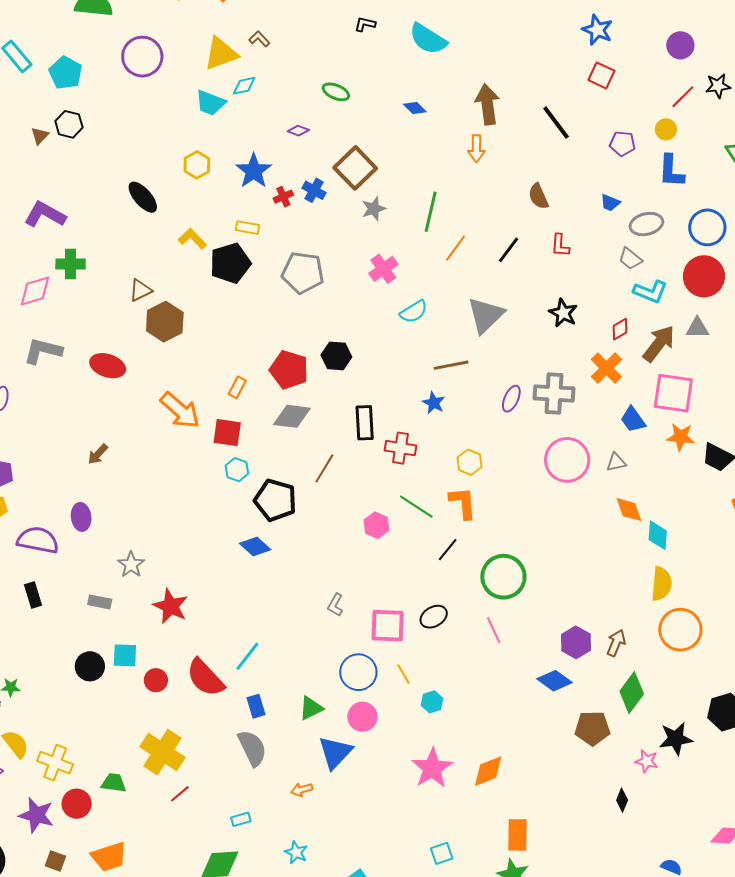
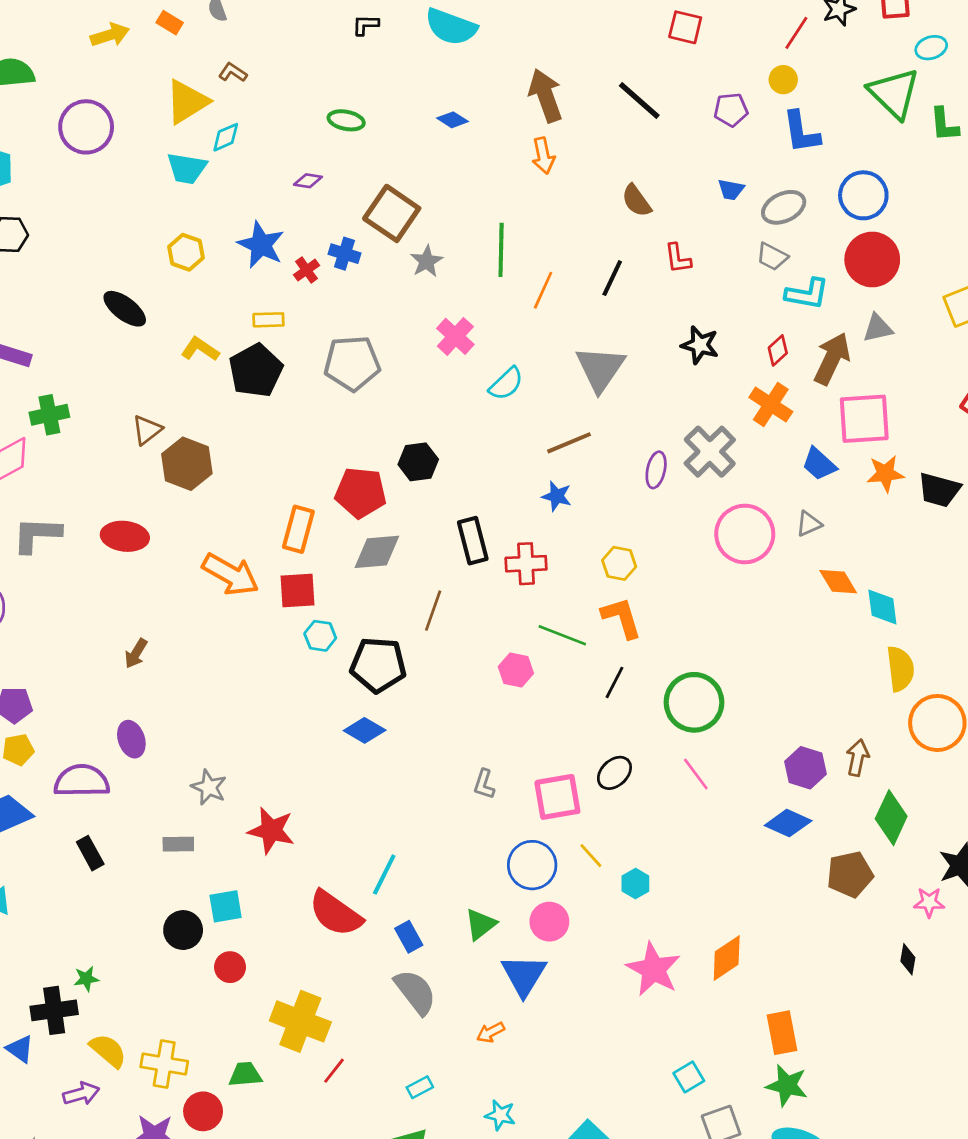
orange rectangle: (237, 387) -> (298, 529), size x1.6
gray cross: (554, 393) -> (710, 452), turned -36
red circle: (156, 680) -> (230, 967), moved

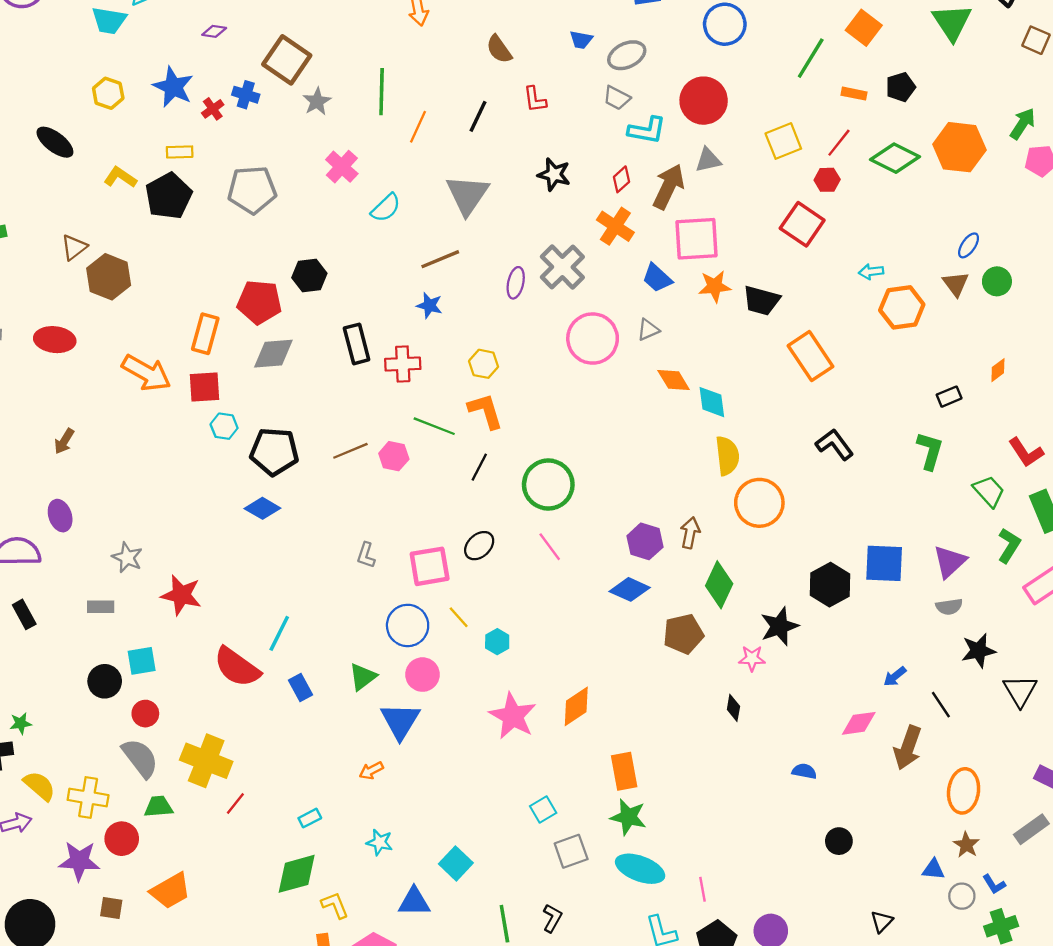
blue circle: (863, 195) -> (725, 24), moved
brown line: (433, 611) -> (350, 451), moved, turned 48
gray semicircle: (415, 992) -> (140, 758), moved

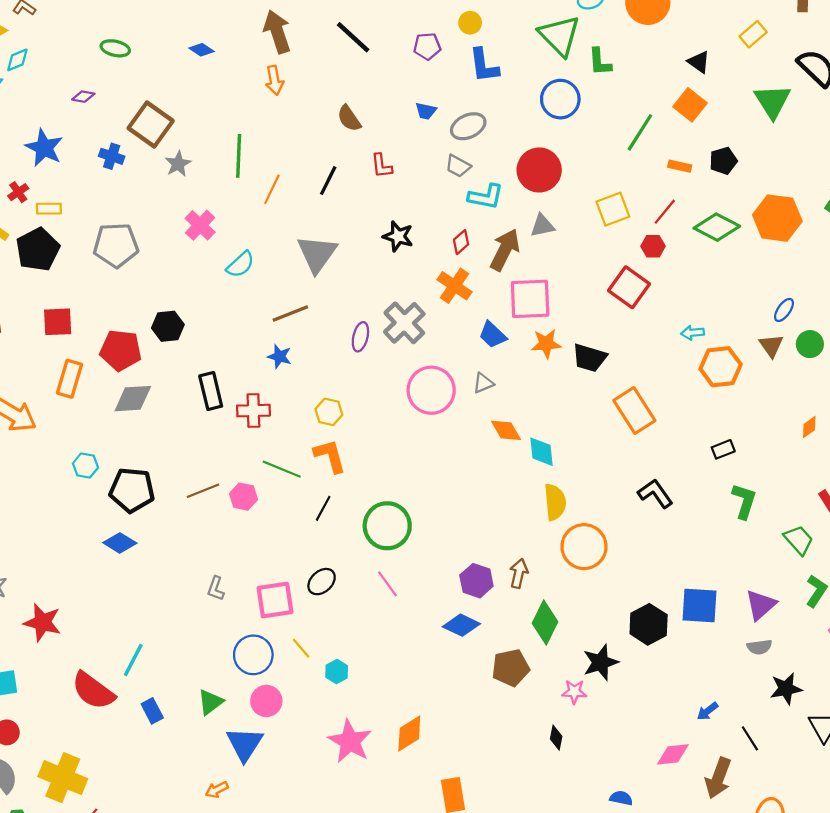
red cross: (213, 109) -> (18, 192), moved
red square: (205, 387) -> (58, 322), moved
black rectangle: (949, 397) -> (723, 449), moved

